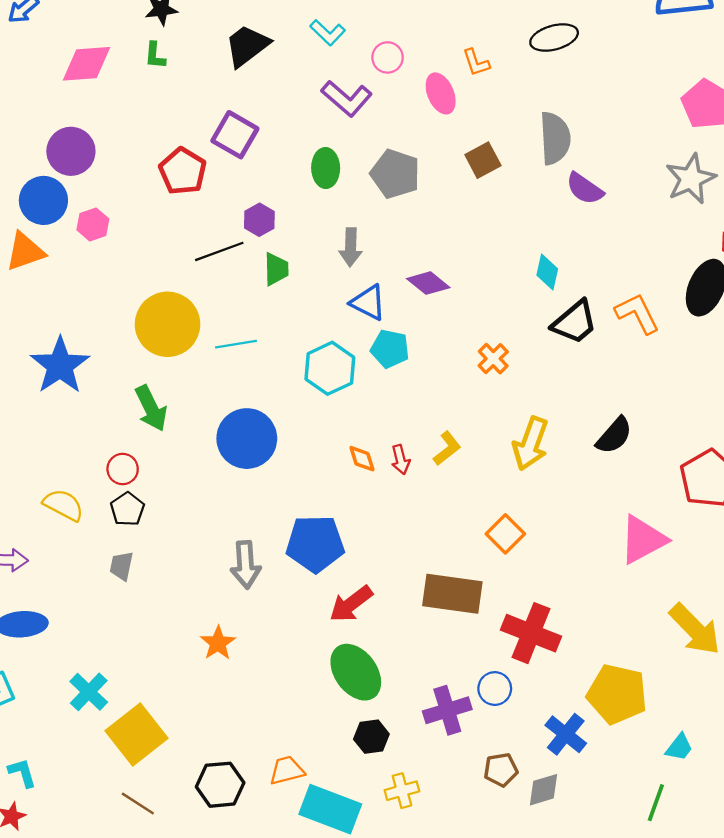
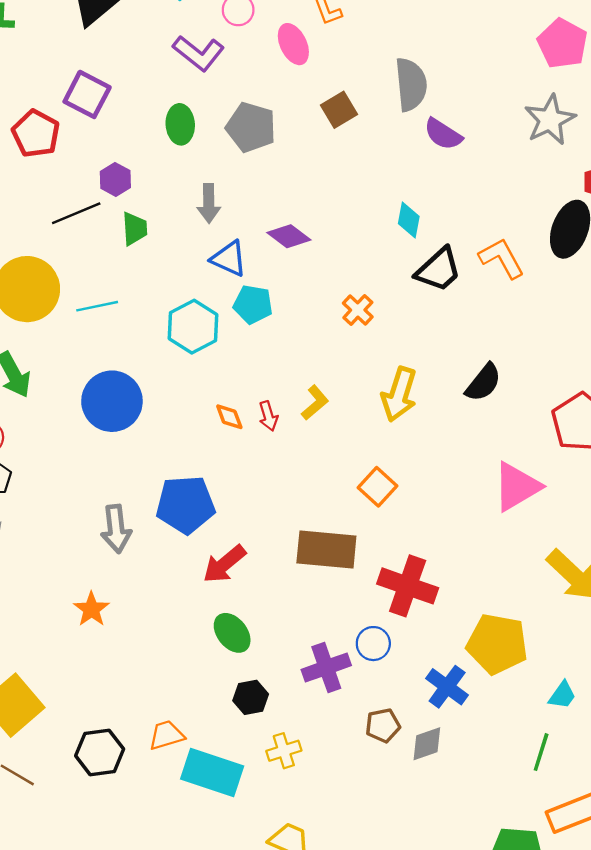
green ellipse: (356, 672) -> (232, 633), size x0.7

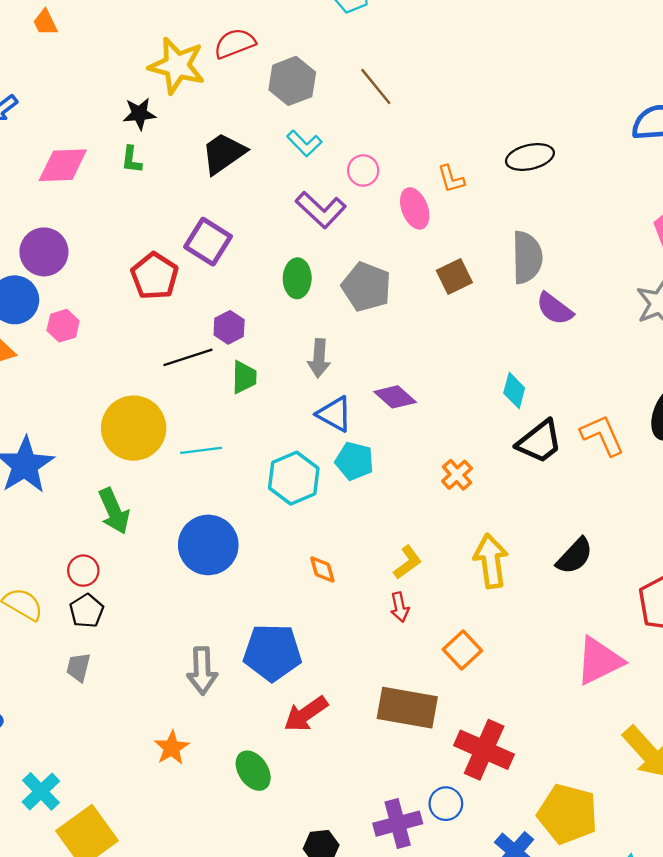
yellow arrow: (399, 394) -> (491, 561), turned 150
red arrow: (268, 416) -> (400, 607), moved
green ellipse: (232, 633) -> (253, 771), moved

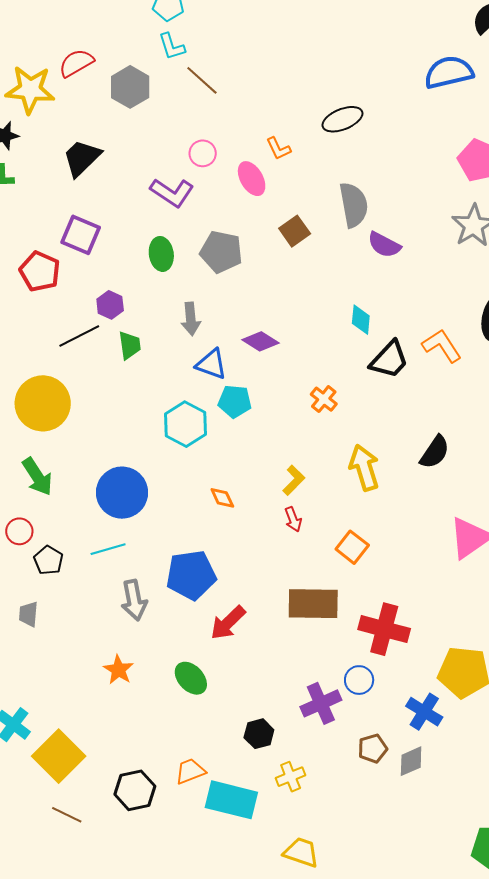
cyan L-shape: (304, 143) -> (172, 46), moved, turned 36
cyan line: (201, 450) -> (108, 549), moved
black pentagon: (87, 611) -> (48, 560), moved

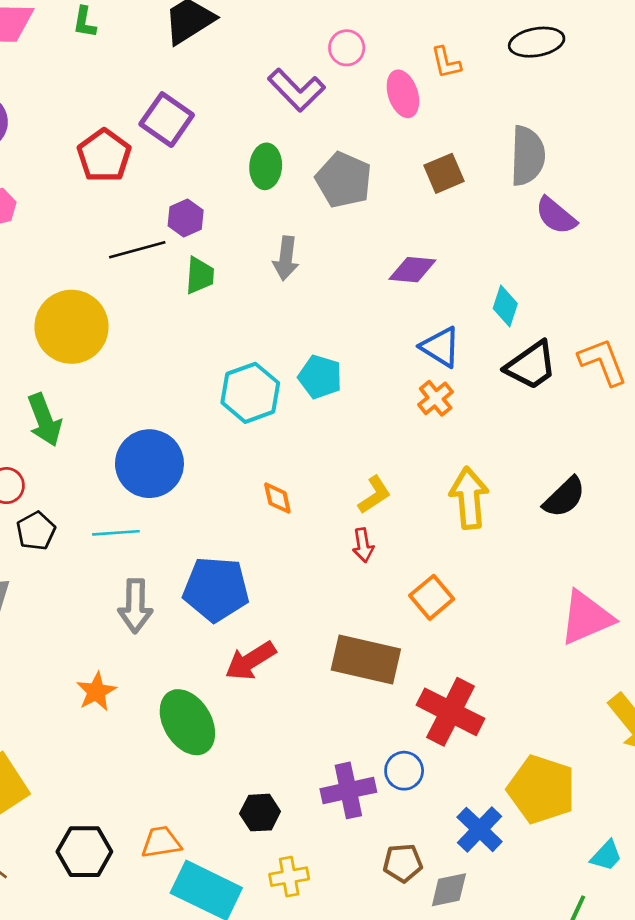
purple diamond: (261, 341) -> (412, 270), moved, turned -39
blue triangle: (211, 364) -> (441, 347), moved
green ellipse: (191, 678) -> (187, 722), size x1.4

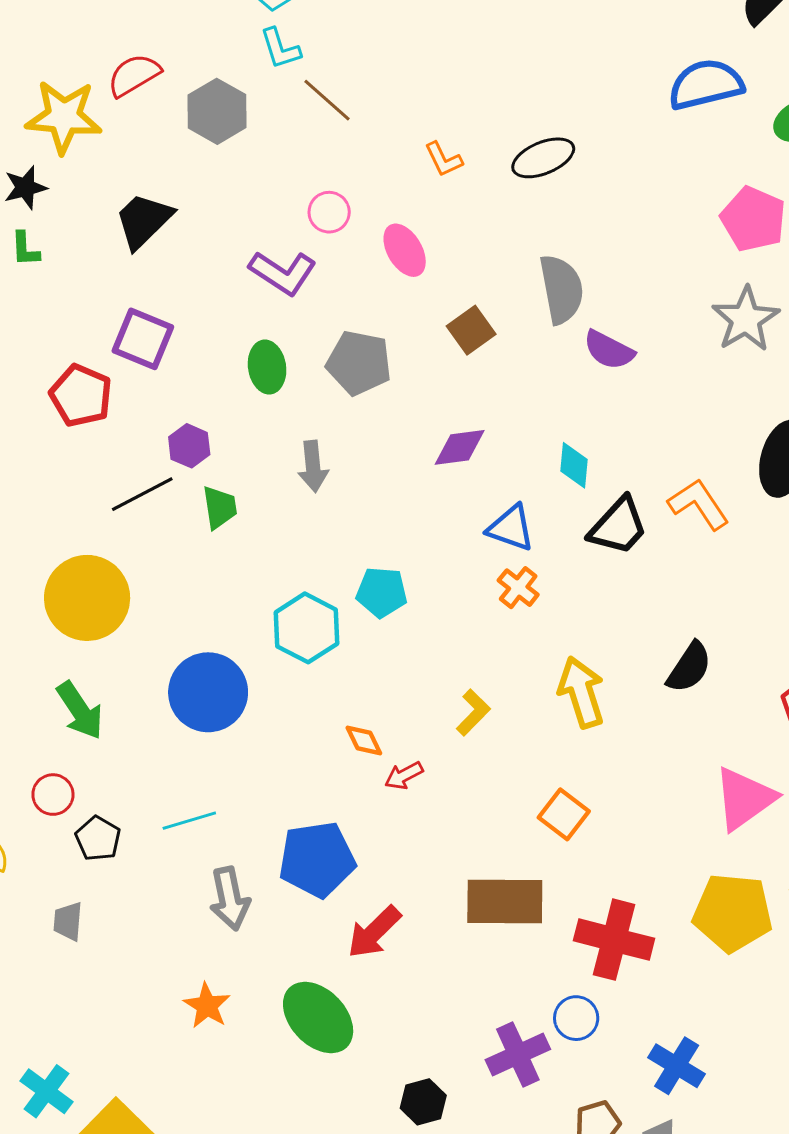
orange L-shape: (446, 62) -> (443, 159), moved
blue circle: (149, 464) -> (208, 692), moved
red arrow: (363, 545) -> (404, 776), moved, turned 84
yellow pentagon: (542, 789) -> (733, 913), moved

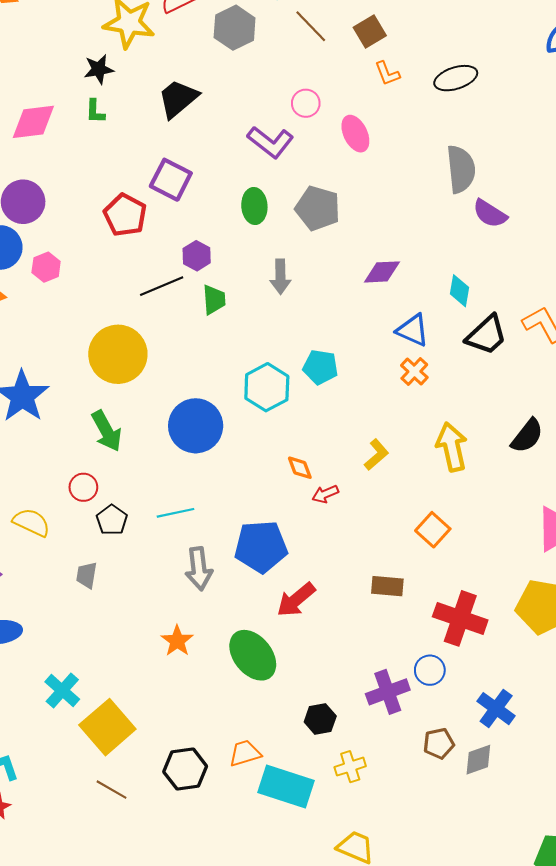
brown square: (471, 330) -> (370, 32), moved
brown rectangle: (505, 902) -> (387, 586), size x0.6

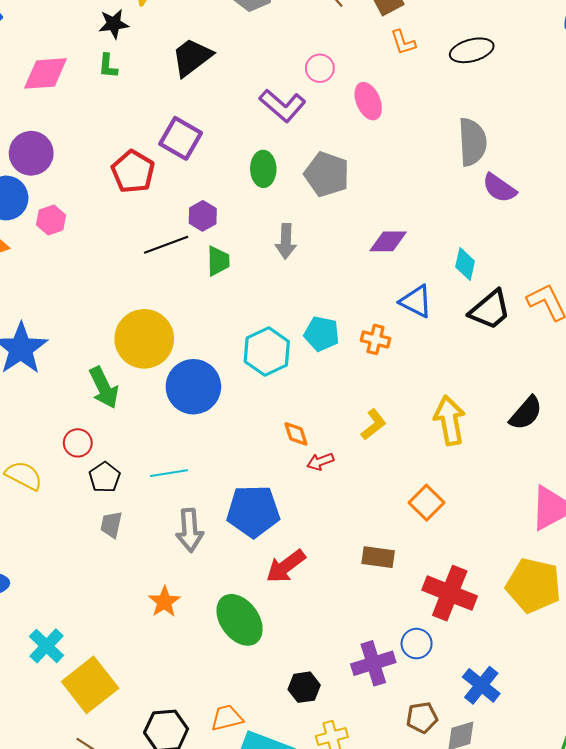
yellow circle: (118, 354) -> (144, 339), moved
orange cross: (414, 371) -> (375, 339), moved, turned -32
gray trapezoid: (87, 575) -> (111, 525), moved

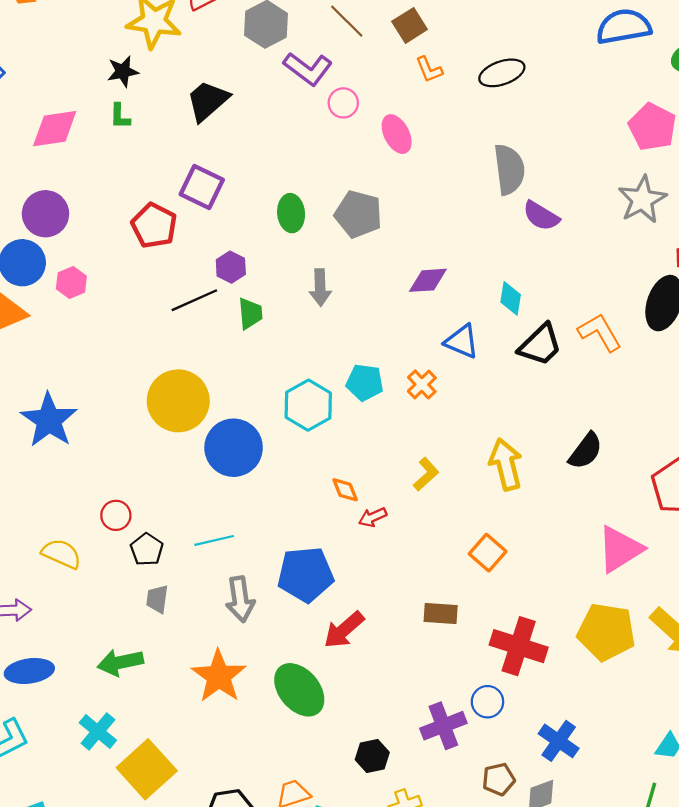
purple L-shape: (283, 106) -> (308, 69), moved
orange cross: (375, 339) -> (422, 384), turned 36
green arrow: (104, 388) -> (120, 662), moved, turned 108
orange star: (164, 602) -> (219, 676), size x1.6

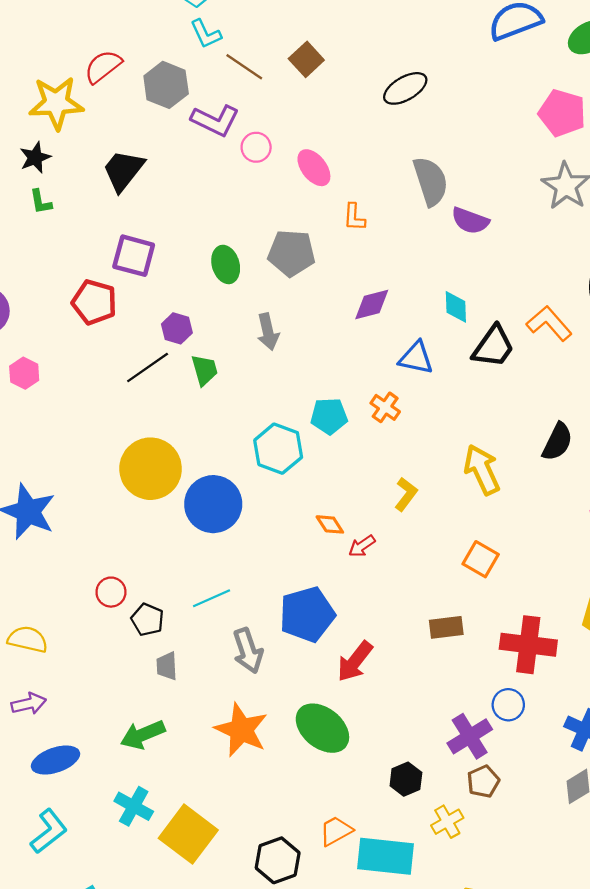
orange L-shape: (429, 70) -> (354, 217), moved, turned 36
yellow semicircle: (61, 554) -> (28, 639), moved
brown pentagon: (499, 779) -> (483, 781), moved

